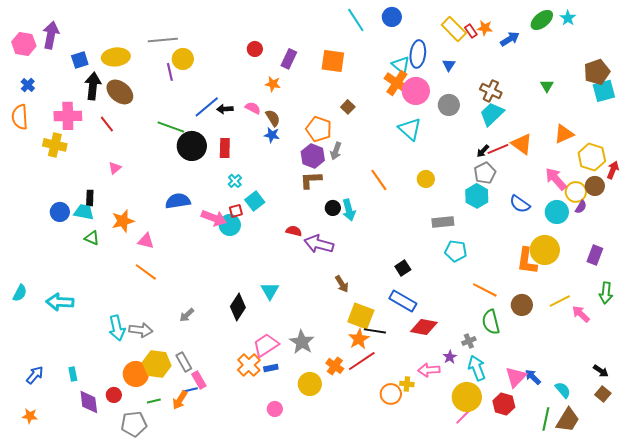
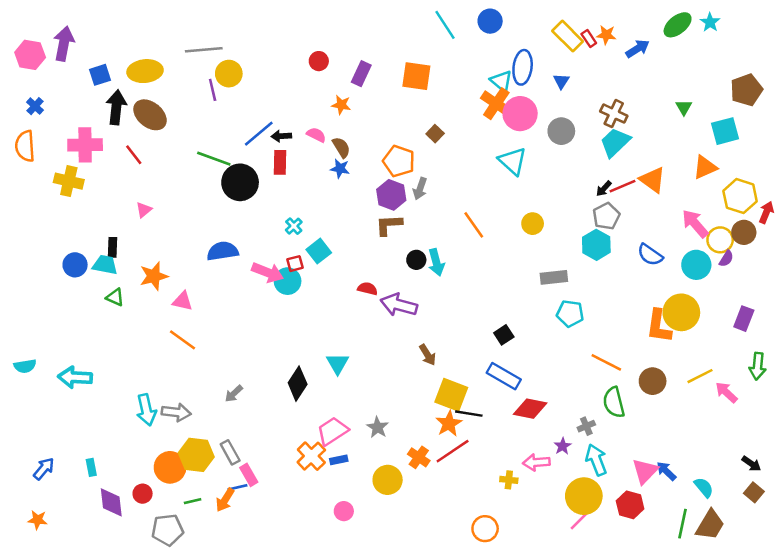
cyan square: (604, 91) -> (725, 131), moved
red rectangle: (225, 148) -> (280, 162), moved
cyan semicircle: (20, 293) -> (25, 366), turned 54
gray star: (302, 342) -> (378, 427), size x0.7
orange circle: (391, 394) -> (485, 529), moved

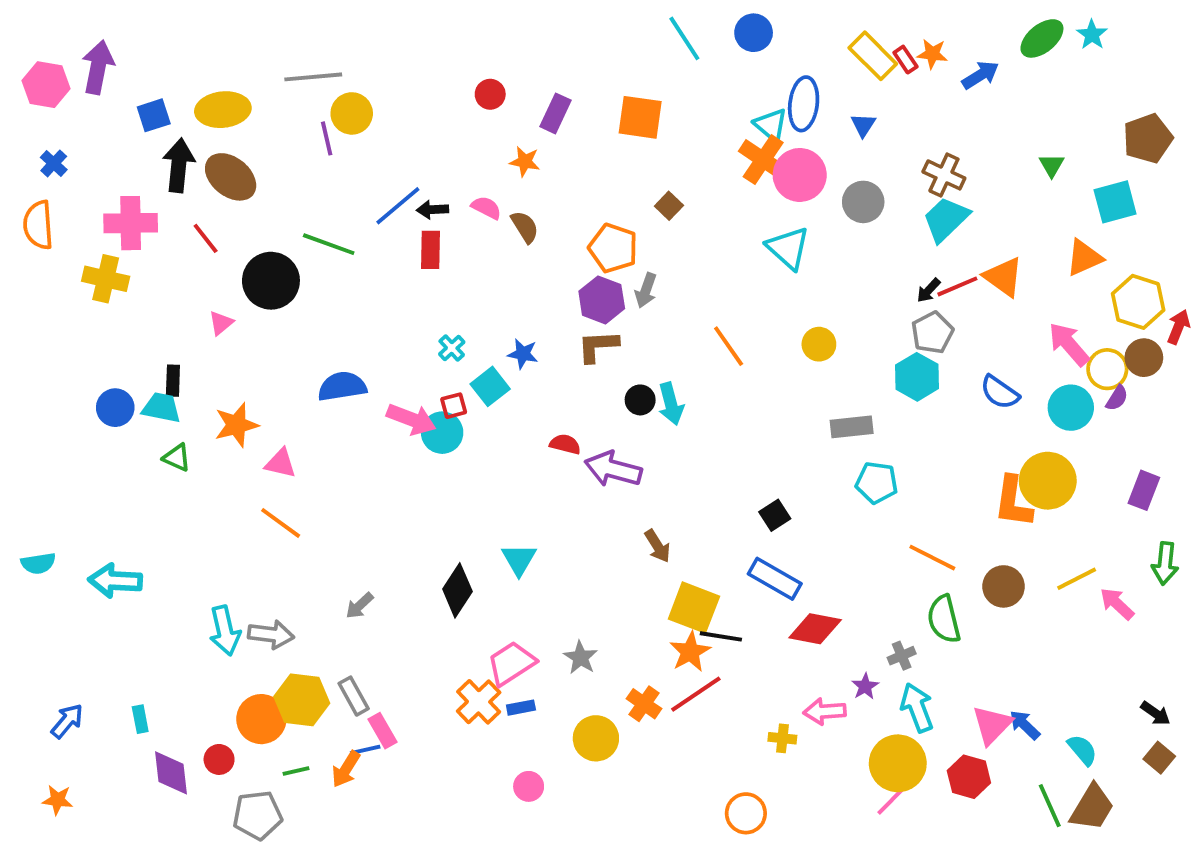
blue star: (340, 169) -> (523, 354), moved
black circle: (240, 182) -> (271, 281), moved
green line: (683, 524) -> (1050, 806), turned -36

